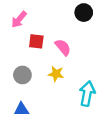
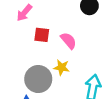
gray circle: (22, 75) -> (38, 79), moved, size x1.5

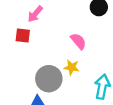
red square: (42, 35) -> (23, 36), moved

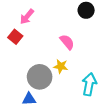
red square: (23, 36) -> (15, 37), turned 32

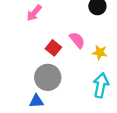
red square: (15, 37) -> (53, 48), moved
yellow star: (61, 66) -> (100, 53), moved

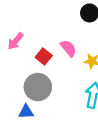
pink arrow: (34, 13) -> (15, 41), moved

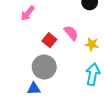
pink arrow: (15, 41) -> (28, 13), moved

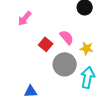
gray circle: (44, 67) -> (65, 64), moved

